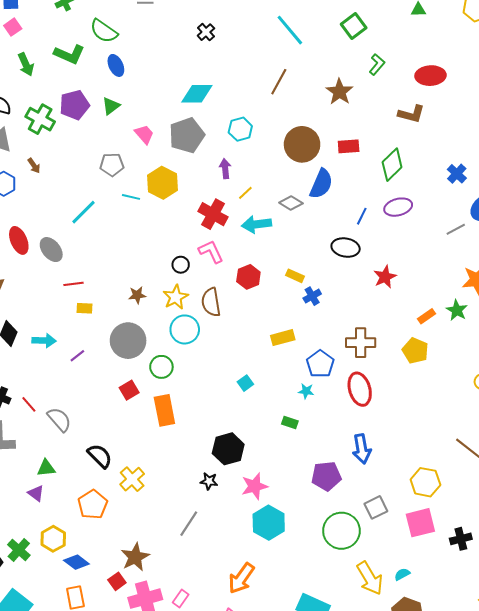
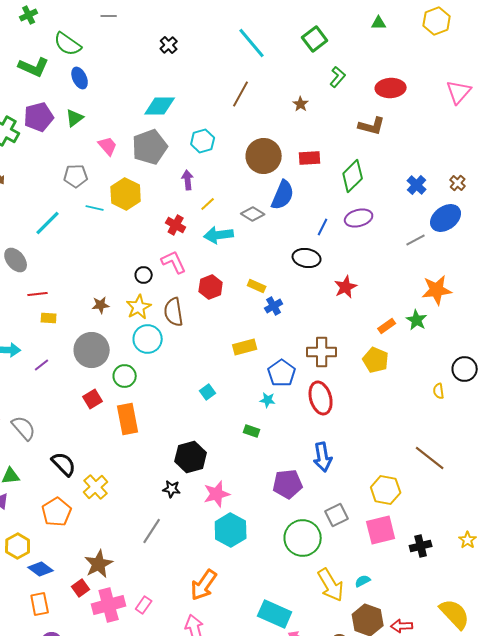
brown star: (339, 92) -> (301, 104), size x0.6
red cross: (213, 214) -> (176, 225), size x0.7

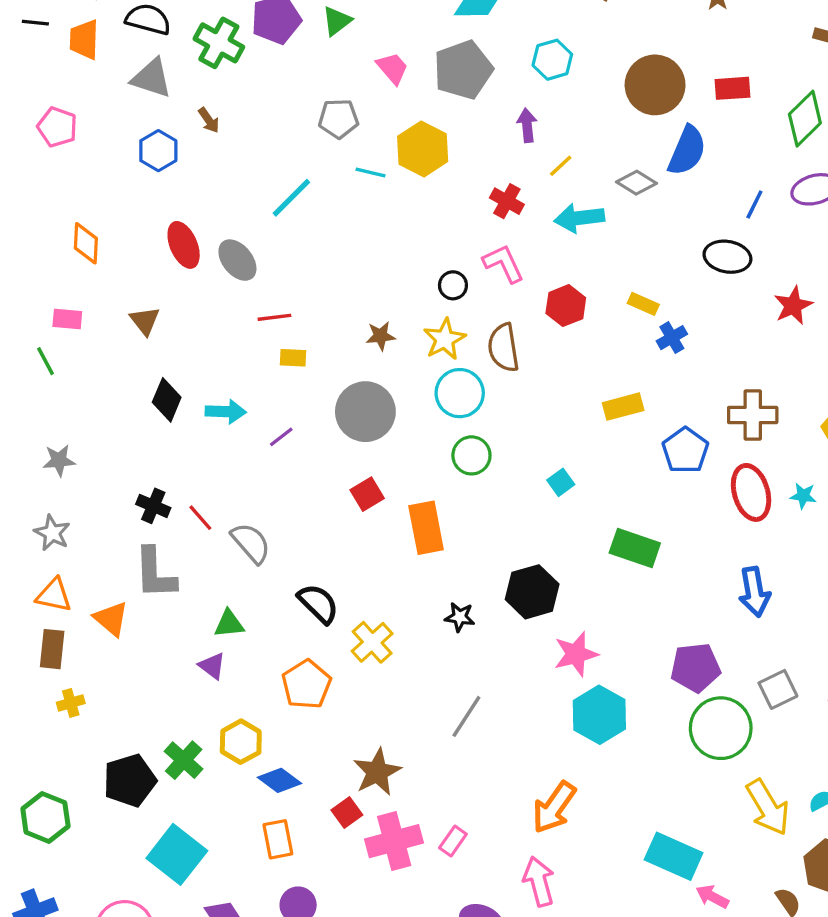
green circle: (125, 376) -> (471, 455), moved
cyan star: (268, 400) -> (803, 496), moved
green rectangle: (252, 431) -> (635, 548), size x1.8
purple pentagon: (288, 484) -> (695, 668), moved
black star: (172, 489) -> (460, 617), moved

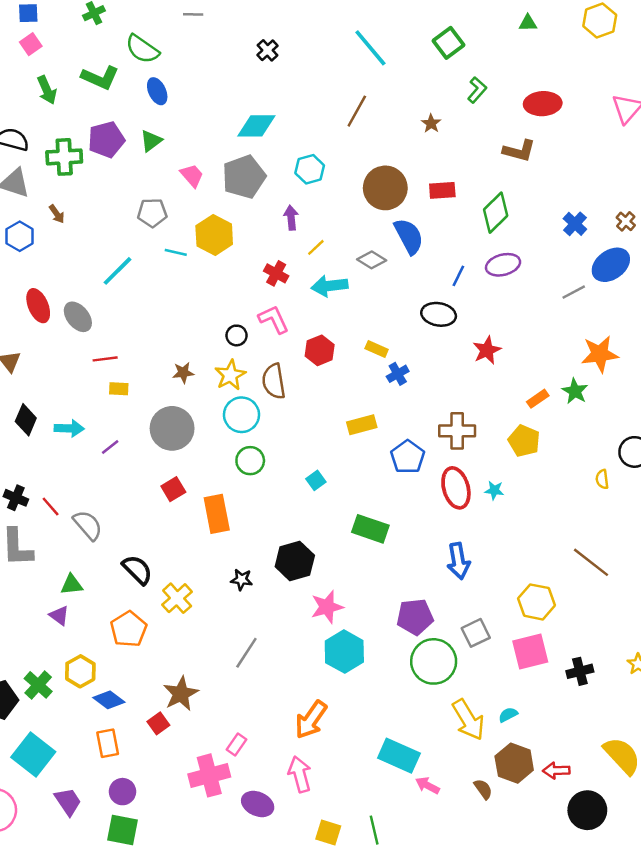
green cross: (219, 43) -> (64, 157), turned -32
blue semicircle: (687, 151) -> (409, 236), turned -51
pink cross: (394, 841) -> (209, 775), moved

